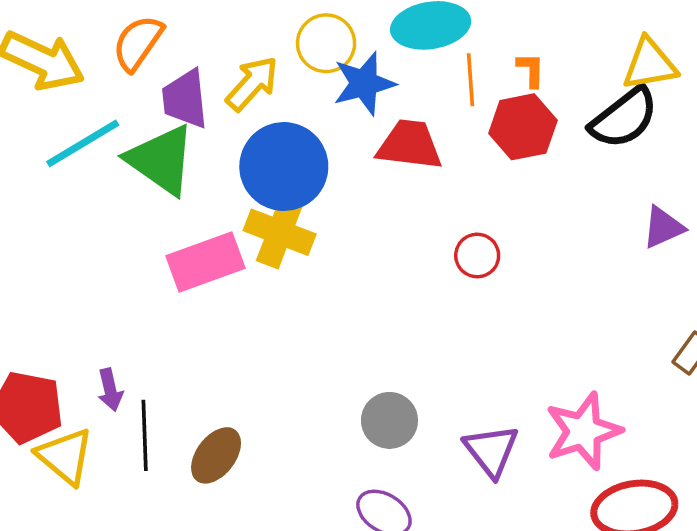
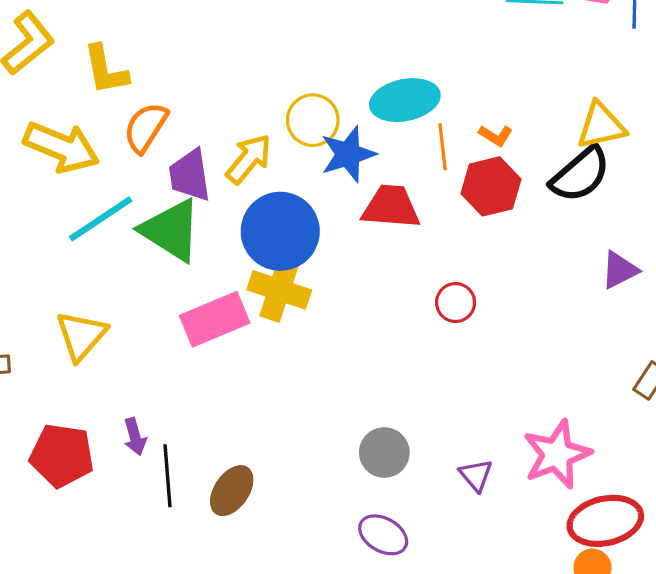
orange L-shape: (531, 70) -> (496, 135), turned 124
purple triangle: (491, 451) -> (476, 475), size x0.7
yellow triangle: (65, 456) -> (81, 336), moved, turned 34

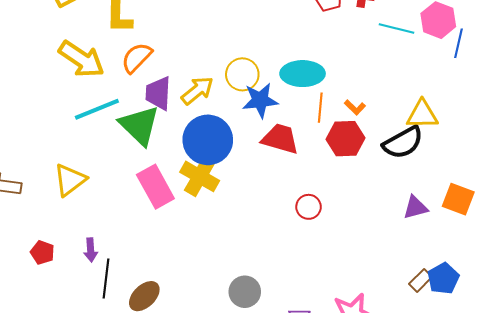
pink rectangle: (215, 319) -> (155, 187), turned 72
red pentagon: (62, 455) -> (42, 252), size x0.6

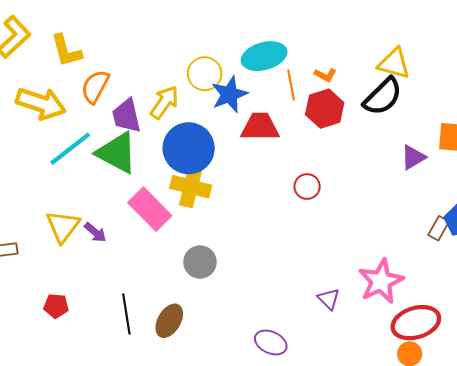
yellow triangle: (422, 115) -> (394, 63), turned 32
purple arrow: (91, 250) -> (95, 232), moved, turned -30
gray circle: (245, 292) -> (200, 262), moved

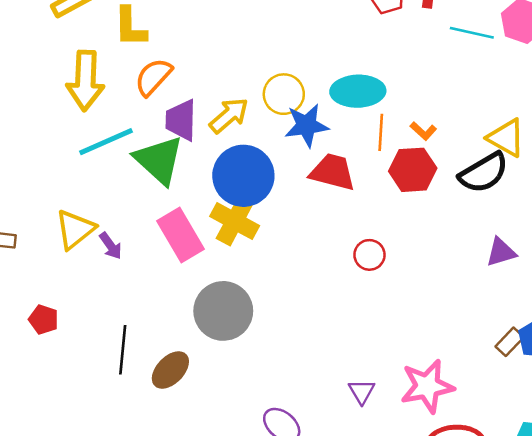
yellow arrow: (41, 103) -> (85, 81), turned 60
gray circle: (200, 262) -> (223, 311), size x1.5

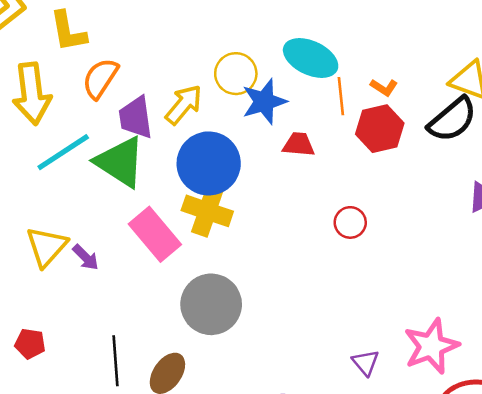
cyan ellipse: (358, 91) -> (311, 58), turned 36
red trapezoid: (333, 172) -> (299, 145), size x0.7

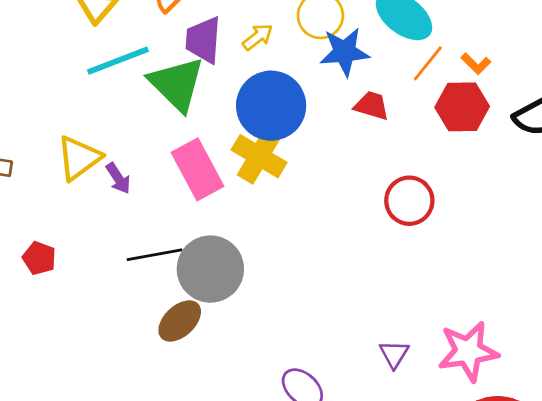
orange line: (341, 96) -> (428, 63), turned 33
yellow arrow: (184, 105) -> (258, 37), size x0.7
red circle: (350, 222) -> (409, 201), size x1.4
gray circle: (211, 304) -> (210, 269), moved
black line: (116, 361) -> (155, 255), moved, turned 72

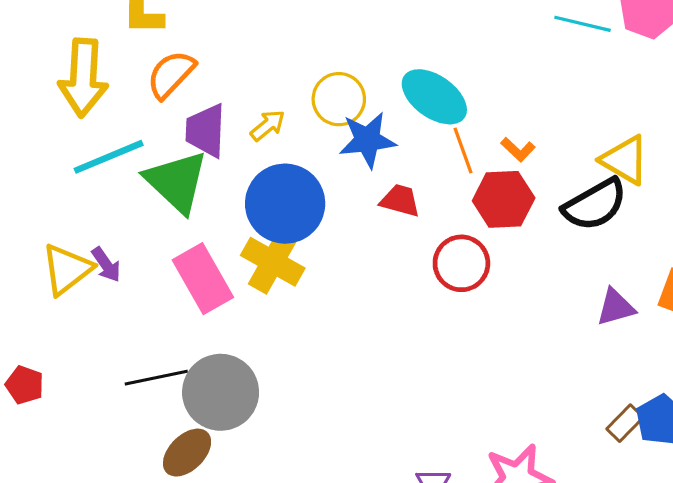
orange line: (428, 63) -> (463, 151), turned -57
purple arrow: (118, 178) -> (106, 265), moved
red circle: (409, 201) -> (461, 263), moved

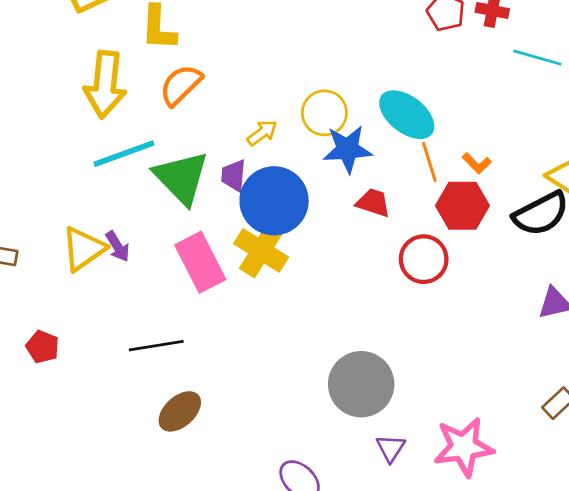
purple trapezoid: (206, 130) -> (234, 176), moved, size x0.7
gray circle: (221, 392) -> (361, 384), moved

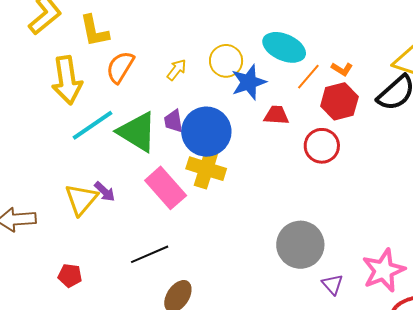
yellow arrow: (262, 133) -> (177, 70), moved
orange line: (429, 162) -> (308, 77), turned 72

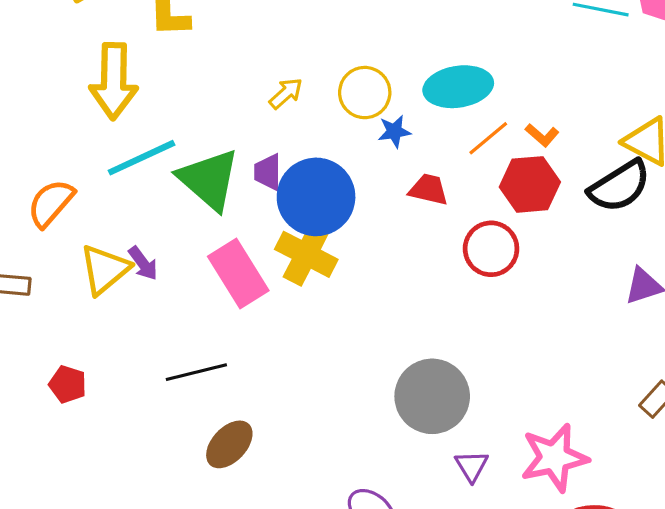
cyan ellipse: (284, 47) -> (458, 87), turned -42
orange semicircle: (120, 67) -> (51, 203), moved
blue star: (249, 82) -> (394, 131), size x0.6

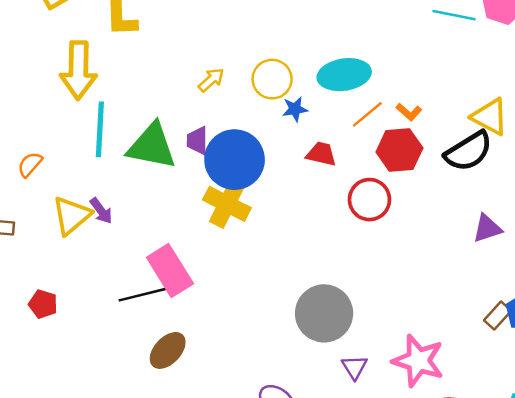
cyan line: (141, 158) -> (100, 129), turned -62
green triangle: (209, 179) -> (152, 146), turned -30
orange semicircle: (51, 203) -> (30, 164), size x0.7
pink rectangle: (238, 273) -> (170, 270), moved
pink star: (554, 458) -> (418, 361), turned 30

